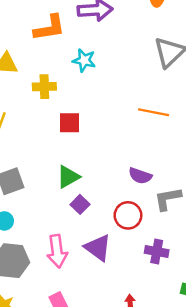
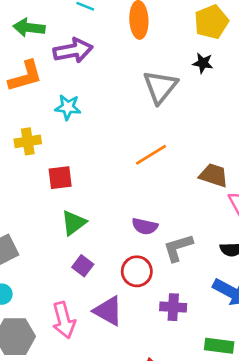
orange line: (154, 112) -> (151, 155), turned -36
green triangle: (68, 177) -> (74, 223), moved

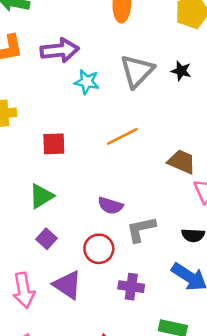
purple arrow: (73, 50) -> (60, 50), moved
black star: (203, 63) -> (181, 71), moved
cyan star: (68, 107) -> (87, 82), moved
red square: (60, 178) -> (54, 144), moved

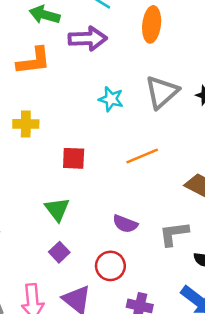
purple arrow: (60, 50) -> (88, 39), moved
green triangle: (41, 196) -> (57, 209), turned -40
gray L-shape: (141, 229) -> (174, 234), moved

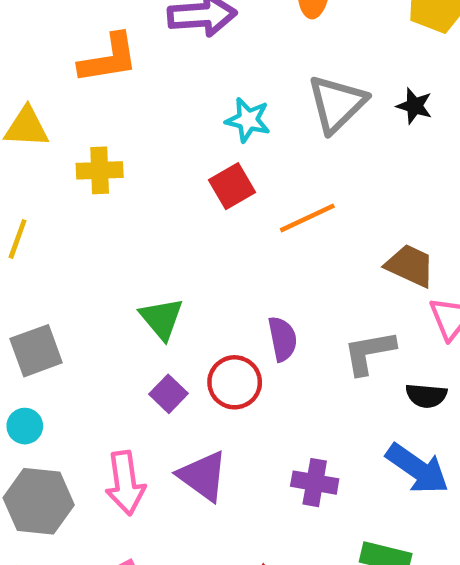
red square: (74, 158) -> (232, 186), moved, turned -30
purple semicircle: (125, 224) -> (282, 339), turned -120
red circle: (110, 266) -> (235, 382), moved

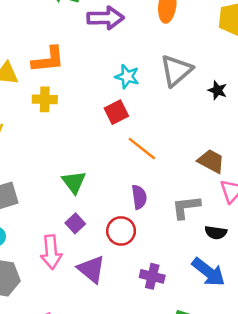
orange L-shape: (109, 59) -> (48, 60), moved
black star: (414, 106) -> (217, 90), moved
orange line: (307, 218) -> (142, 149), moved, turned 60
red circle: (235, 382) -> (121, 231), moved
pink arrow: (125, 483) -> (51, 252), moved

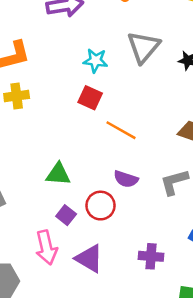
red square: (116, 112) -> (90, 98), turned -30
green triangle: (74, 182) -> (58, 174), turned -40
purple semicircle: (139, 197) -> (126, 179), turned 125
red circle: (121, 231) -> (101, 206), moved

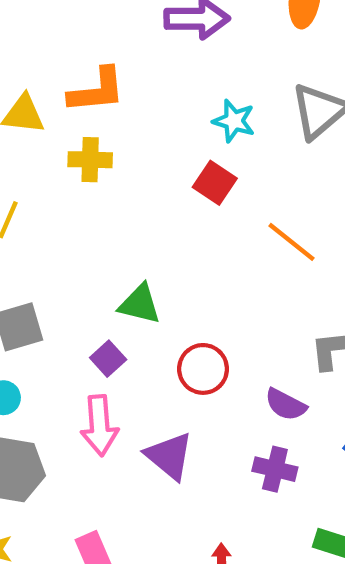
orange line: (121, 130) -> (291, 242), moved
purple semicircle: (126, 179) -> (286, 405), moved
purple square: (66, 215) -> (108, 359), moved

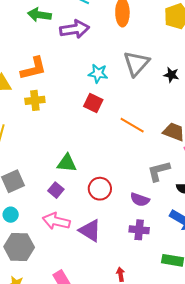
pink arrow: (99, 425) -> (56, 221), turned 116

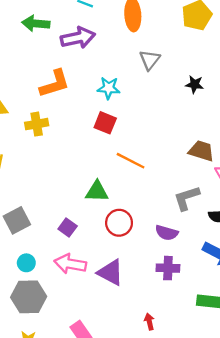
gray triangle: (136, 64) -> (150, 60), moved, size x0.7
orange L-shape: (33, 68) -> (55, 84), moved
orange line: (132, 125) -> (131, 161), moved
green triangle: (67, 163) -> (97, 191), moved
cyan circle: (11, 215) -> (26, 263), moved

